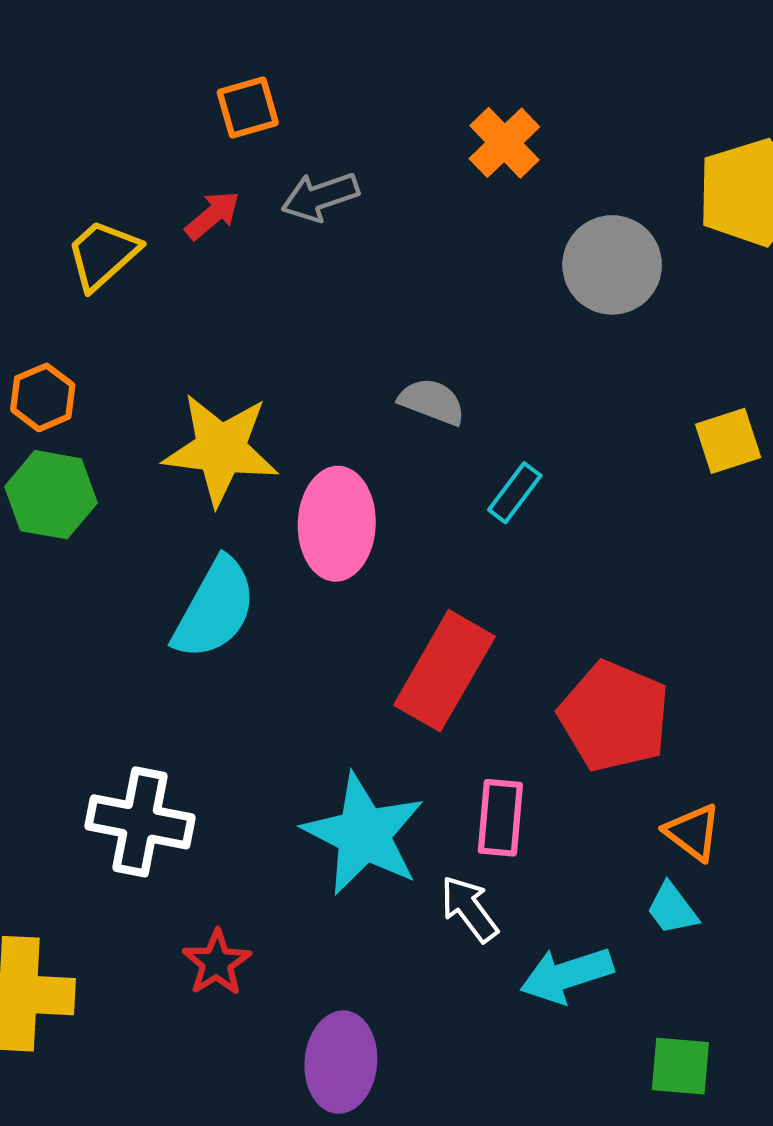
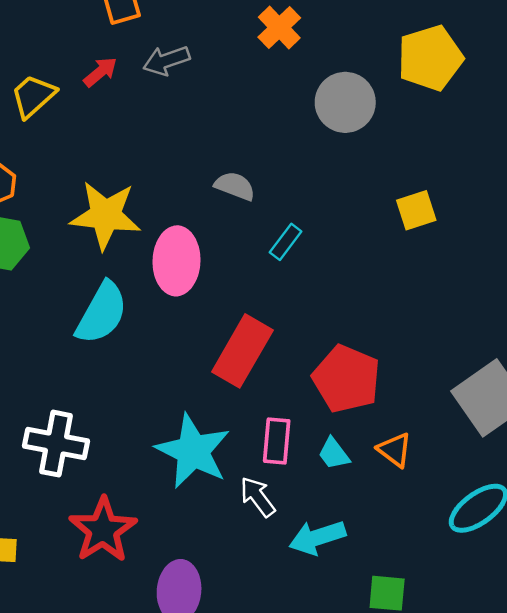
cyan trapezoid: (672, 909) -> (334, 454), moved
red star: (217, 963) -> (103, 530), size x1.6

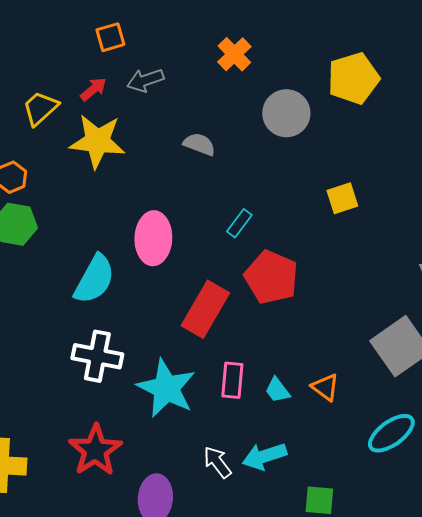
gray semicircle: (235, 186) -> (199, 144), moved
yellow star: (105, 215) -> (97, 141), moved
red pentagon: (346, 379) -> (271, 277), moved
white cross: (56, 444) -> (97, 356), moved
white arrow: (258, 497) -> (217, 462), moved

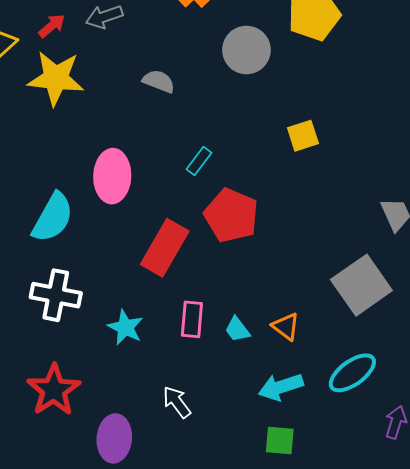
cyan star: (166, 388) -> (125, 327), size x0.6
cyan arrow: (264, 456) -> (281, 387), moved

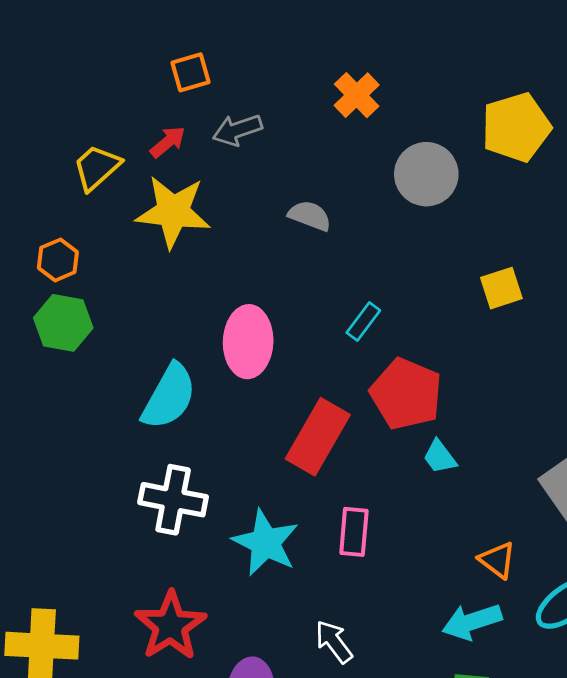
orange triangle: (286, 326) -> (497, 560), moved
cyan star: (125, 327) -> (266, 543), size x1.4
cyan trapezoid: (237, 329) -> (440, 457), moved

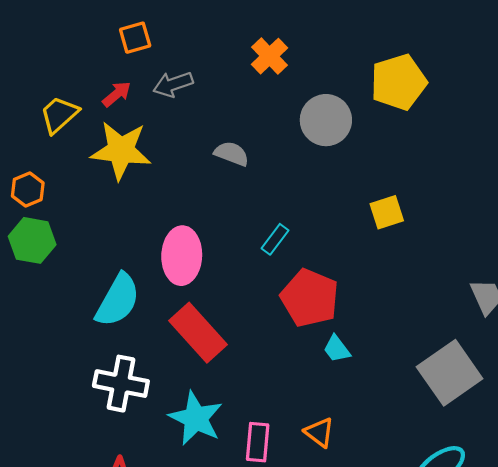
red rectangle: (318, 437) -> (198, 333), moved, turned -72
pink rectangle: (354, 532) -> (258, 442), moved
orange triangle: (497, 560) -> (319, 432), moved

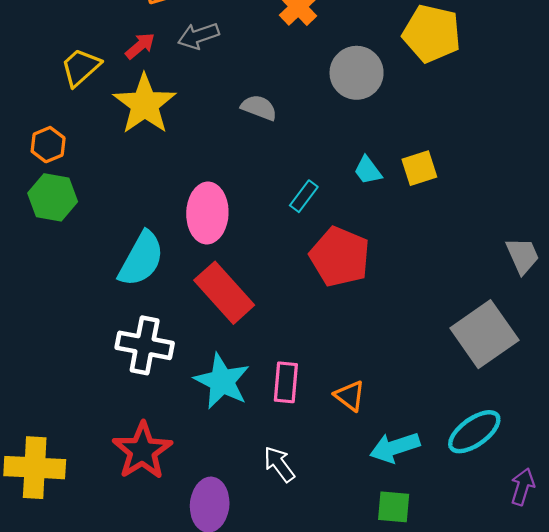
yellow pentagon: (399, 82) -> (432, 34), turned 30
yellow star: (121, 150) -> (145, 104), turned 30
cyan trapezoid: (337, 349) -> (368, 170), moved
pink rectangle: (258, 442) -> (286, 382), moved

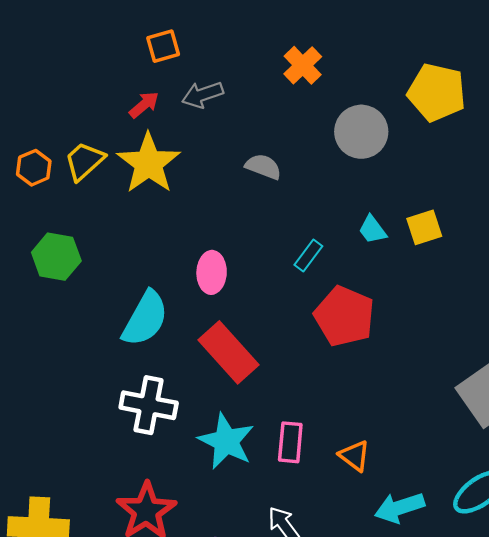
yellow trapezoid: (81, 67) -> (84, 161), moved
orange hexagon: (48, 145) -> (34, 168), moved
pink ellipse: (207, 213) -> (212, 272), size x0.7

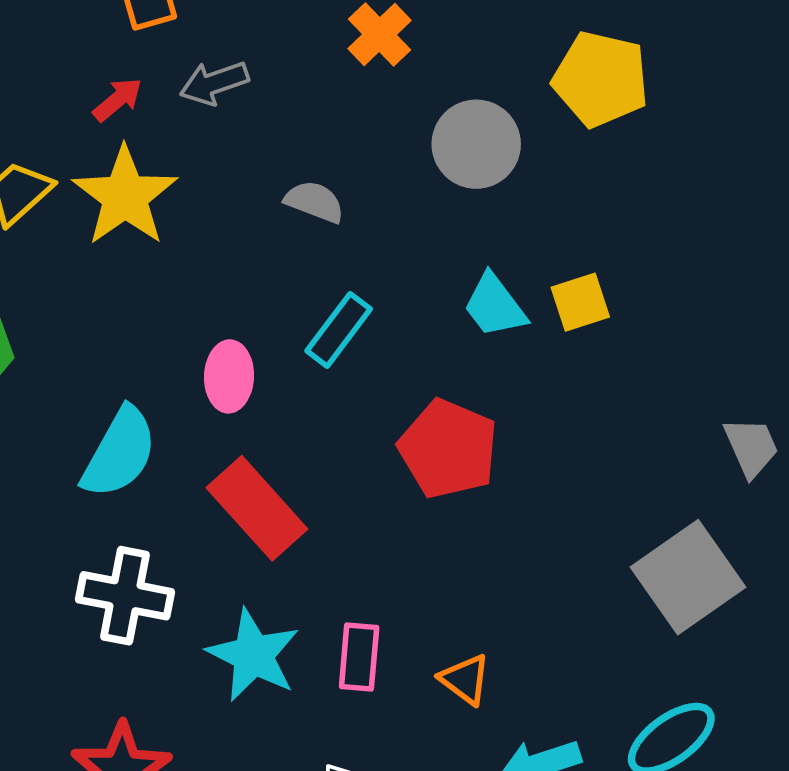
cyan trapezoid: (373, 230) -> (495, 306), size x1.4
cyan rectangle: (308, 256) -> (339, 330), moved, size x1.4

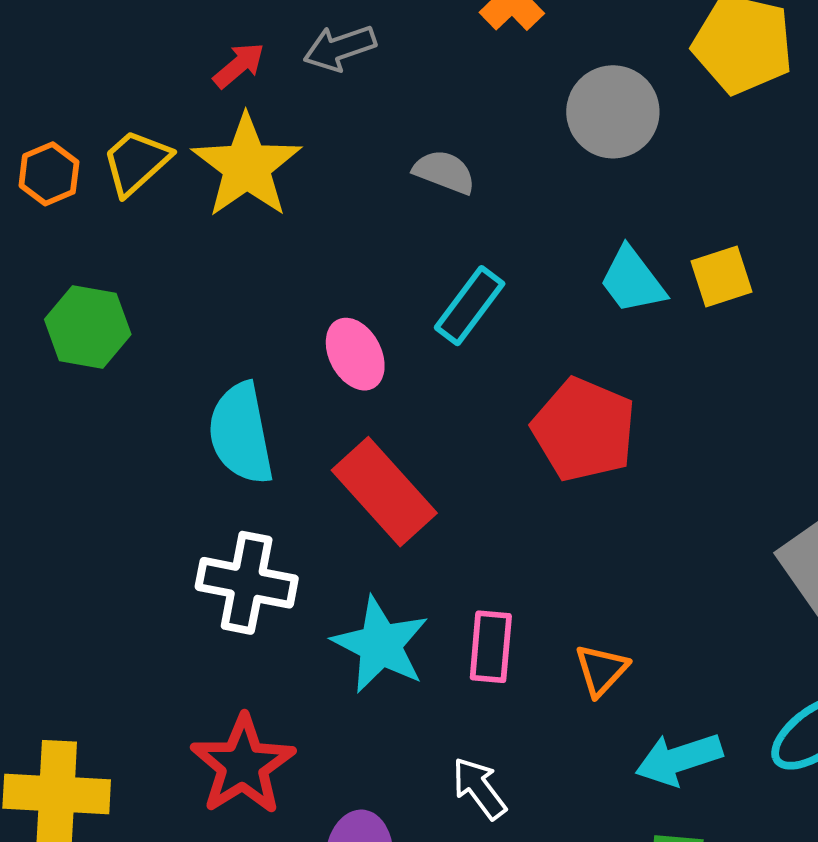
pink ellipse: (229, 376) -> (355, 354), turned -30
cyan semicircle: (119, 453) -> (241, 434), turned 140
orange triangle: (465, 679) -> (601, 670), turned 36

